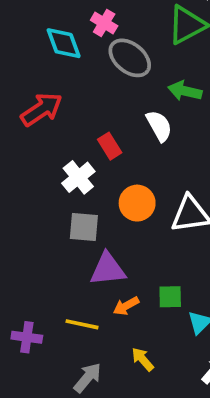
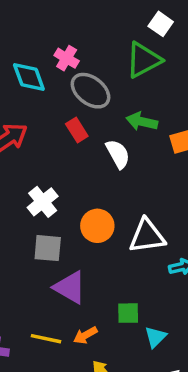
red rectangle: (110, 146) -> (77, 130), moved
purple triangle: (108, 269) -> (70, 287), turned 36
orange arrow: (126, 306) -> (85, 335), moved

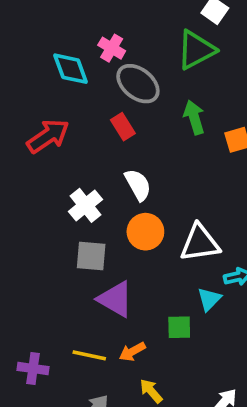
green arrow: (142, 121) -> (194, 117), turned 60
white semicircle: (118, 154) -> (138, 185), moved
cyan triangle: (155, 337) -> (209, 299), moved

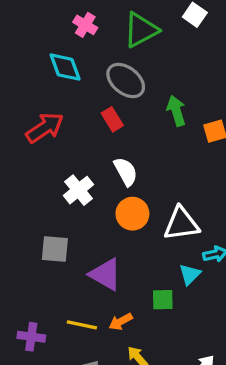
pink cross: (112, 48) -> (85, 25), moved
green triangle: (196, 50) -> (141, 30), moved
gray square: (91, 256) -> (55, 249), moved

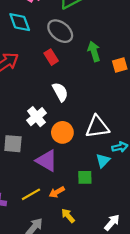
white cross: (78, 190) -> (37, 117), moved
orange circle: (132, 214) -> (62, 132), moved
yellow line: (82, 325) -> (31, 194), turned -42

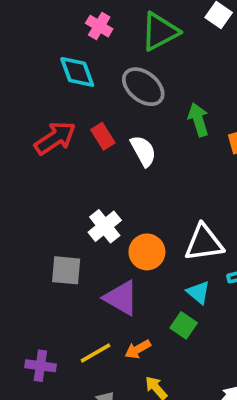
red rectangle: (51, 57) -> (103, 136), moved
white semicircle: (60, 92) -> (143, 151), moved
cyan triangle: (103, 161) -> (198, 292), moved, turned -35
green square: (85, 177) -> (184, 325), turned 35

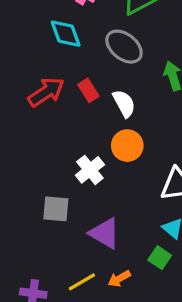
orange circle: (147, 252) -> (127, 146), moved

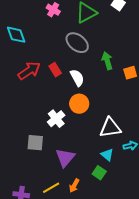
cyan diamond: (66, 34) -> (16, 35), moved
purple triangle: (105, 233) -> (65, 158), turned 40
orange arrow: (119, 279) -> (74, 186), turned -32

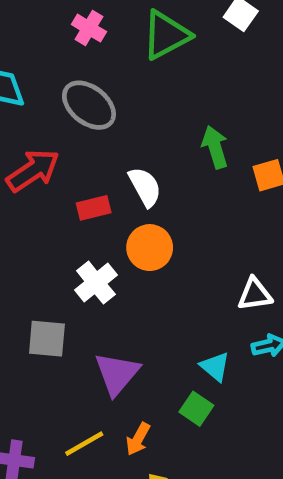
gray ellipse: (77, 43) -> (89, 105), moved
red rectangle: (55, 70) -> (94, 208), moved, turned -72
white triangle: (110, 128) -> (255, 294), moved, size x0.7

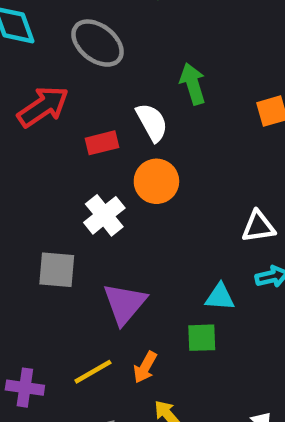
green arrow: (215, 147) -> (193, 84), moved
cyan triangle: (215, 367) -> (220, 297), turned -36
green square: (196, 409) -> (202, 338), turned -36

